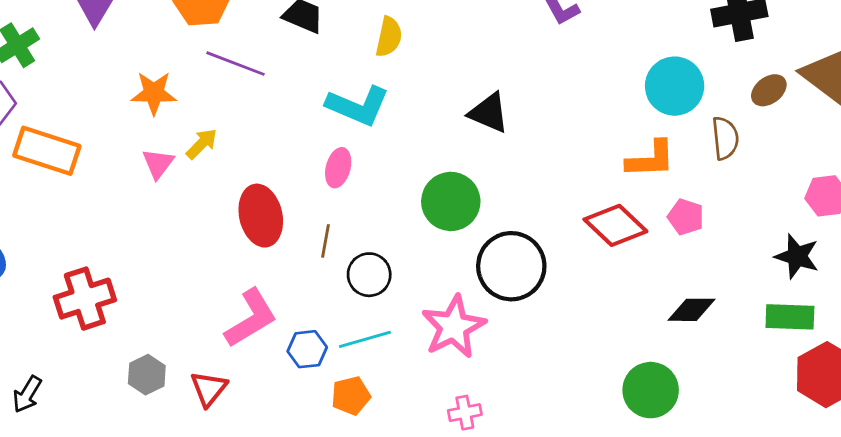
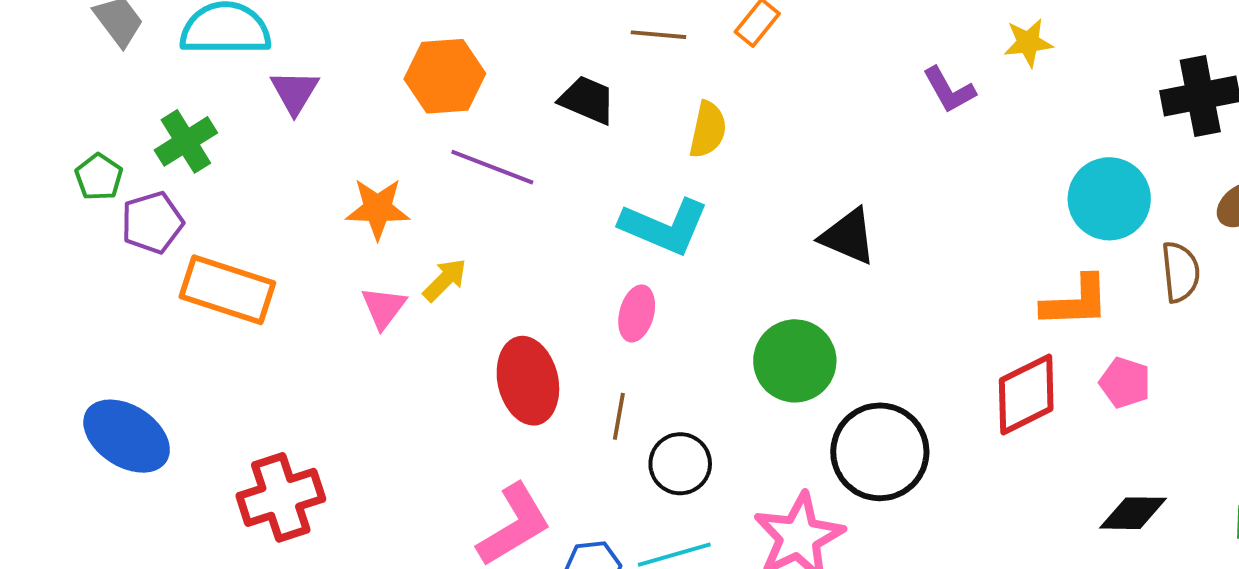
red diamond: (615, 225) -> (1026, 395), turned -70

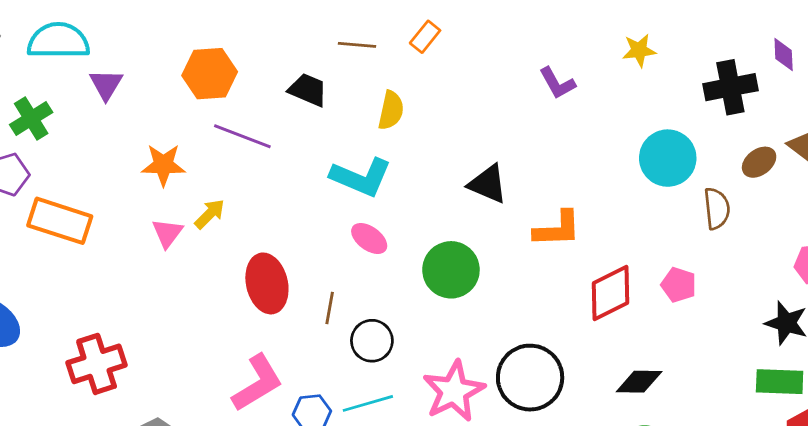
yellow star: (1028, 43) -> (639, 50), moved
orange L-shape: (1076, 302) -> (557, 229), moved
pink ellipse: (637, 313) -> (369, 238), moved, turned -69
black circle: (880, 452) -> (530, 378), moved
black diamond: (1133, 513) -> (639, 382), moved

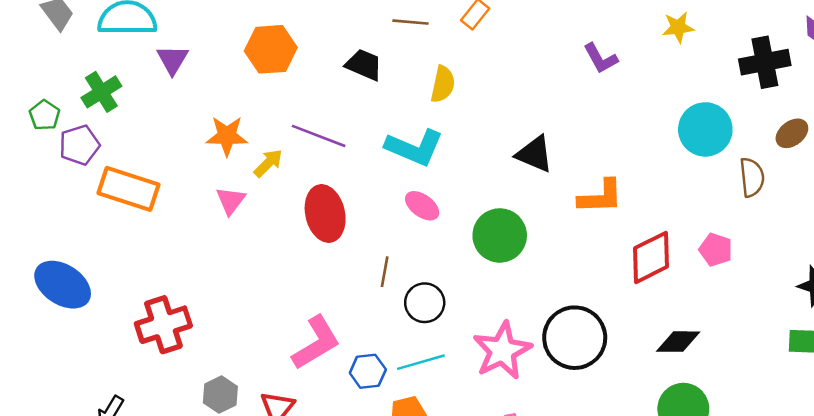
purple line: (242, 136) -> (319, 136), moved
yellow arrow: (210, 214) -> (268, 163), moved
red ellipse: (267, 283) -> (325, 214), moved

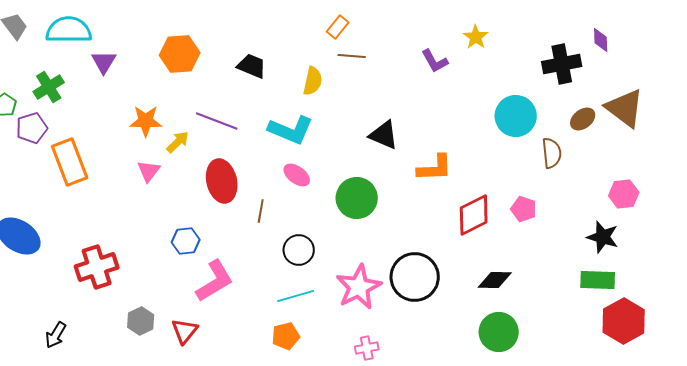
brown line: (410, 22) -> (352, 56), moved
yellow star: (678, 27) -> (476, 37), moved, turned -30
orange rectangle: (129, 189) -> (70, 162), turned 51
brown line: (385, 272) -> (261, 211), moved
blue hexagon: (368, 371) -> (186, 241), moved

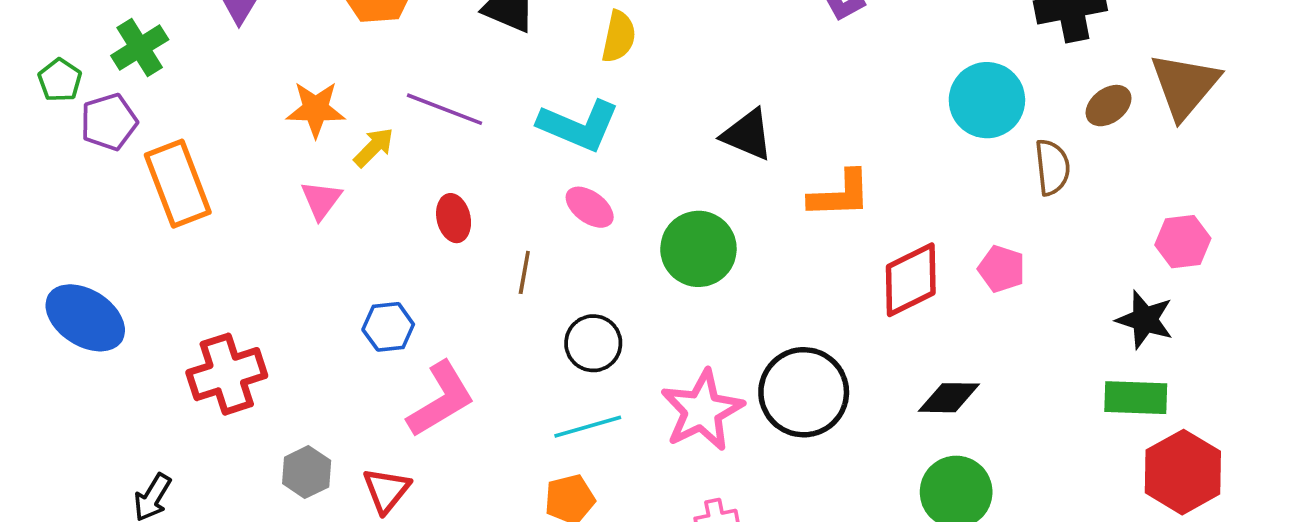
brown triangle: (625, 108) -> (1185, 86), turned 33
red ellipse: (222, 181) -> (454, 218), size x0.6

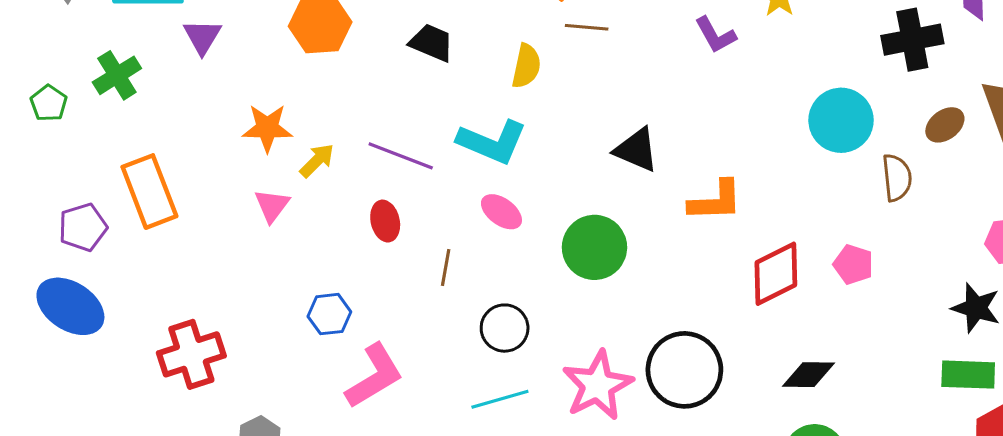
purple line: (444, 109) -> (401, 156), moved
purple pentagon: (109, 122) -> (83, 227), moved

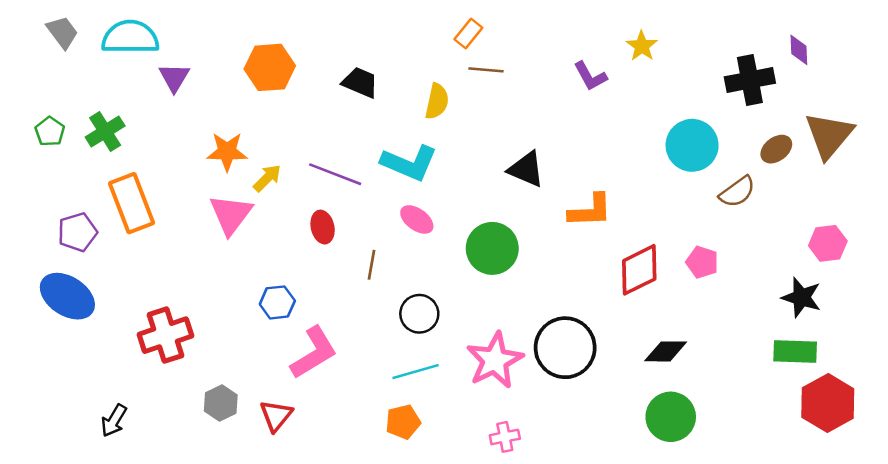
green cross: (117, 75) -> (105, 131), moved
brown semicircle: (897, 178) -> (737, 192), turned 60
pink triangle: (272, 206) -> (231, 214), size x1.5

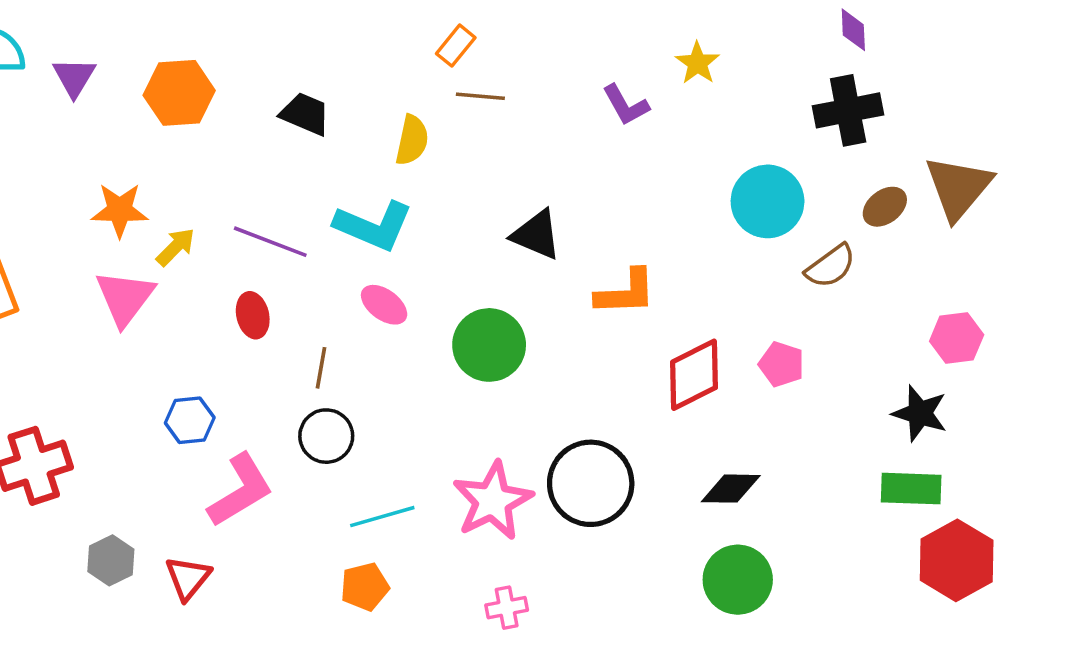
purple diamond: (799, 50) -> (853, 30), moved
purple triangle: (174, 77) -> (74, 77), moved
black circle: (419, 314) -> (326, 436), moved

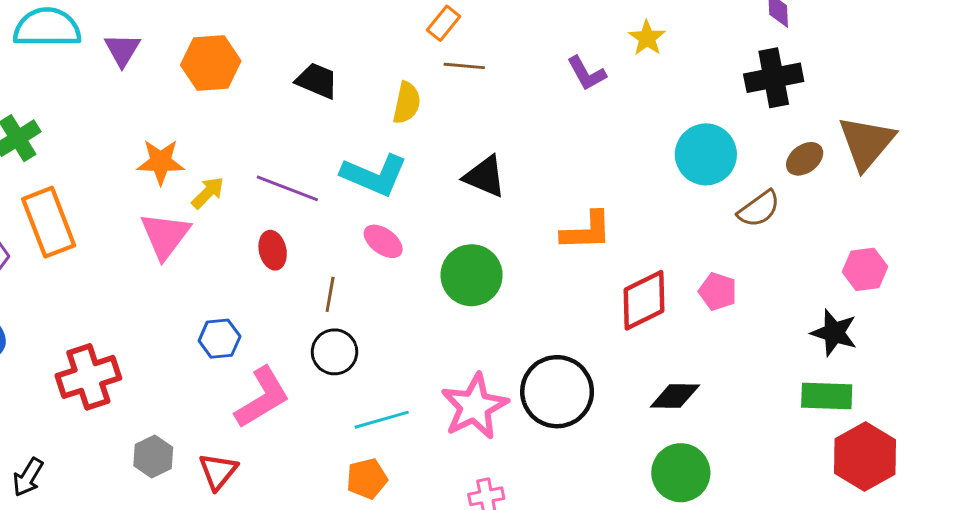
black triangle: (536, 235) -> (485, 176), moved

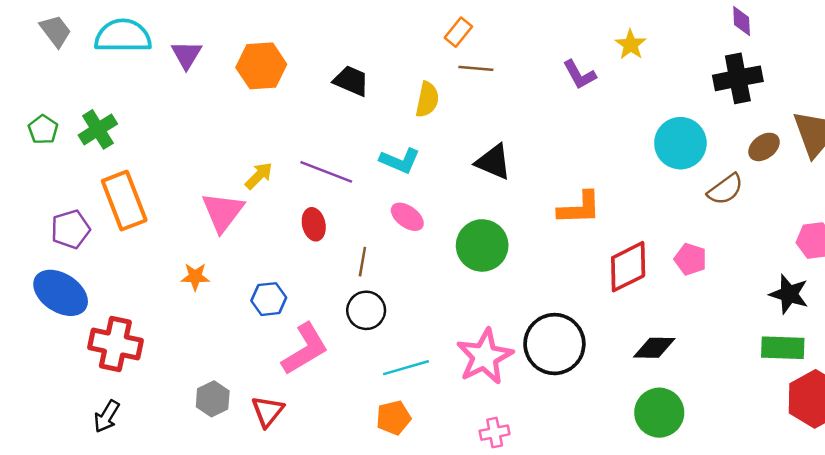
orange star: (161, 162) -> (195, 277), moved, size x0.7
cyan L-shape: (374, 175) -> (400, 161), size x0.7
red cross: (88, 377) -> (115, 344), moved, turned 30

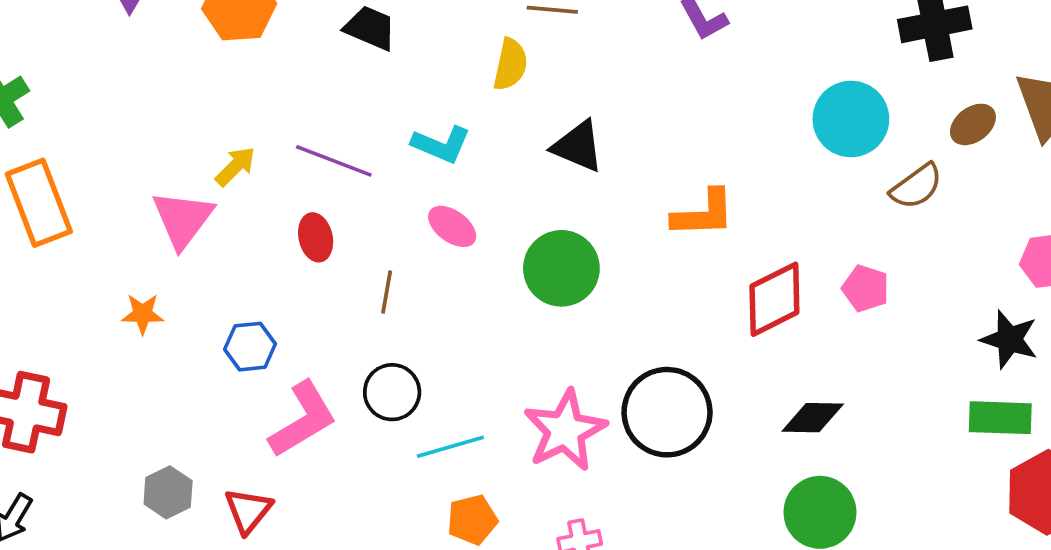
yellow semicircle: (427, 100) -> (510, 64), moved
black circle: (366, 310) -> (392, 392), moved
orange pentagon: (394, 418) -> (472, 520), moved

